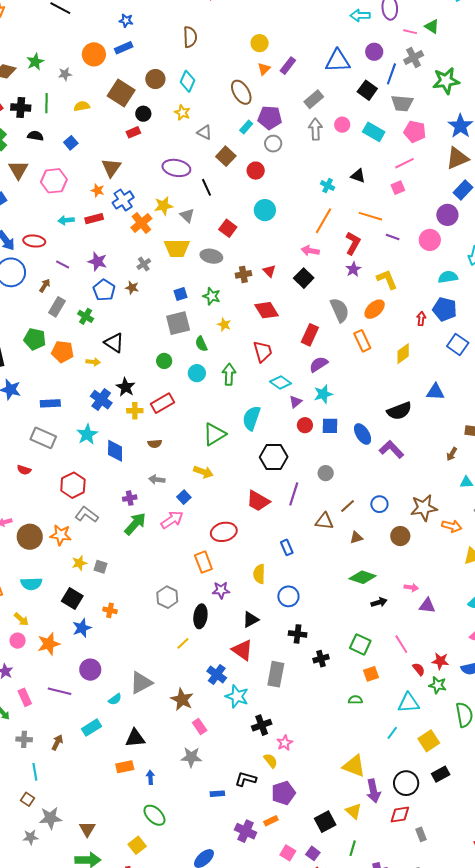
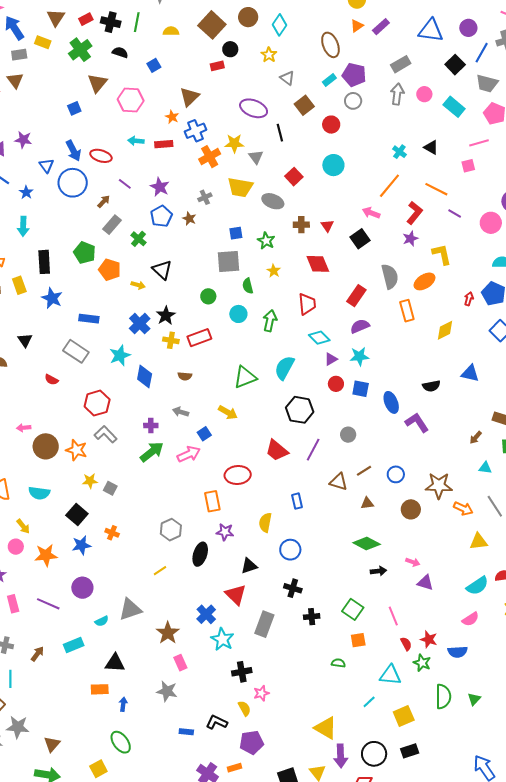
black semicircle: (399, 411) -> (431, 386), size x0.7
yellow line: (183, 643) -> (160, 571), moved

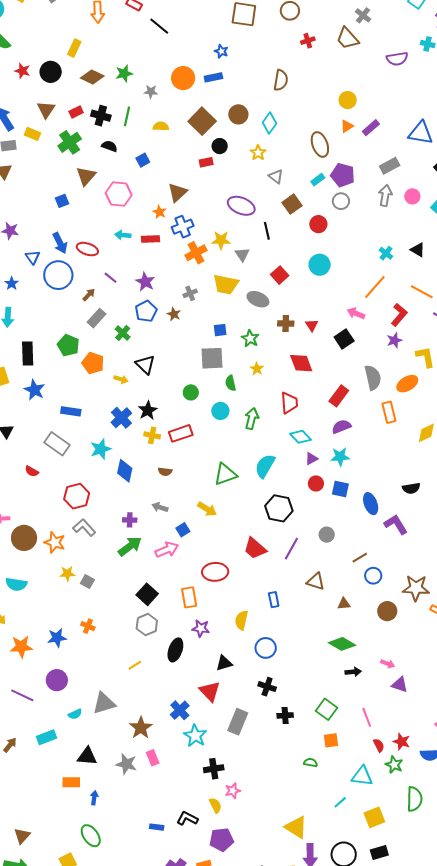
brown line: (364, 471) -> (360, 558), moved
black square: (77, 515) -> (147, 594), moved
gray star: (167, 691) -> (126, 764), moved

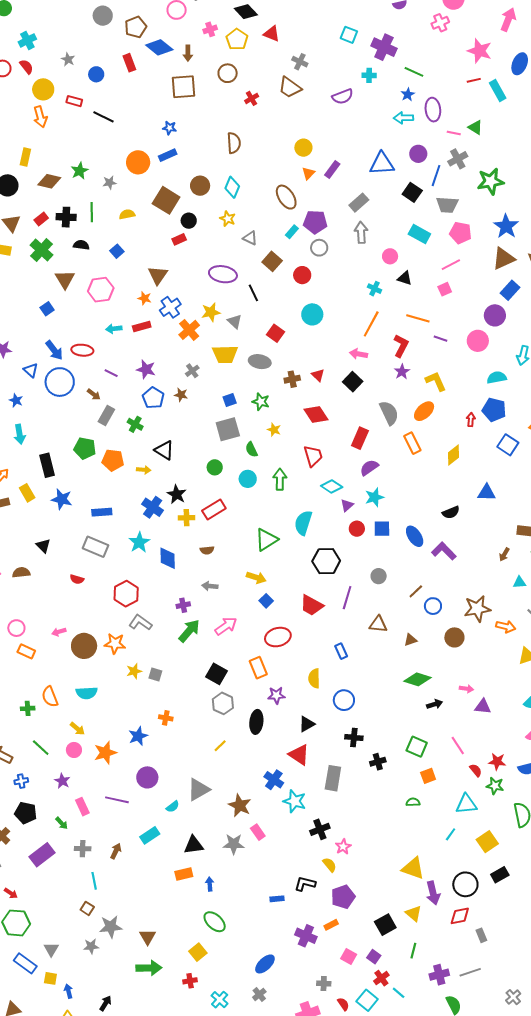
pink circle: (412, 196) -> (390, 256), moved
brown arrow: (89, 295) -> (94, 394), turned 96
blue square: (183, 530) -> (266, 601), moved

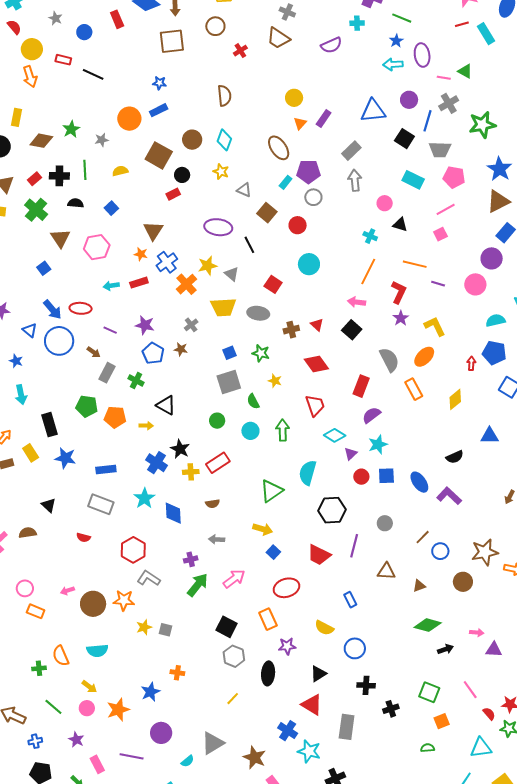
yellow semicircle: (314, 678) -> (324, 628), turned -60

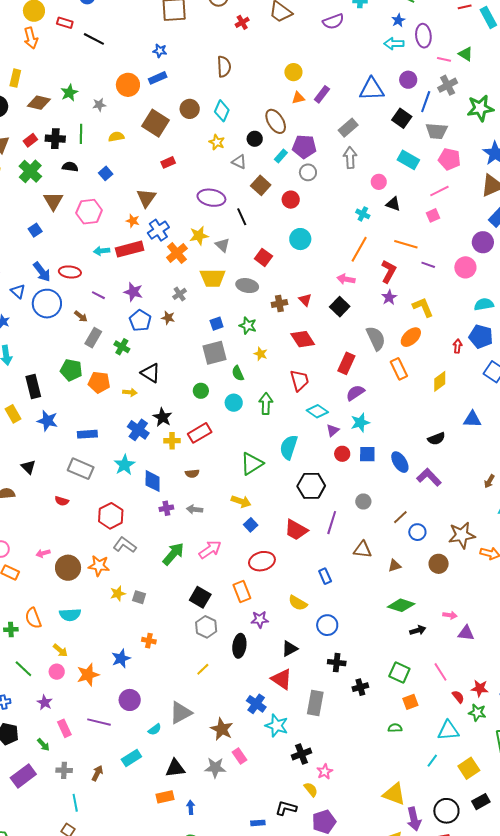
orange triangle: (300, 123) -> (298, 98), turned 32
black circle: (182, 175) -> (255, 139), moved
red rectangle: (139, 283) -> (130, 249), size x1.5
purple cross: (191, 559) -> (166, 508), moved

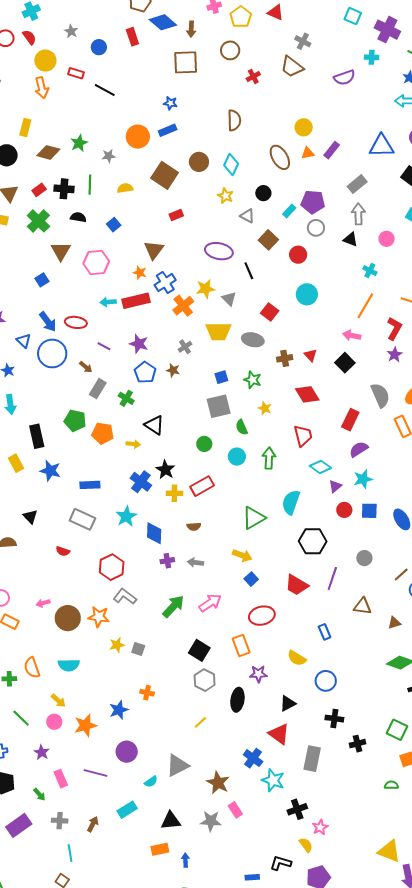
brown ellipse: (276, 121) -> (280, 157), moved
black triangle: (393, 204) -> (351, 239), moved

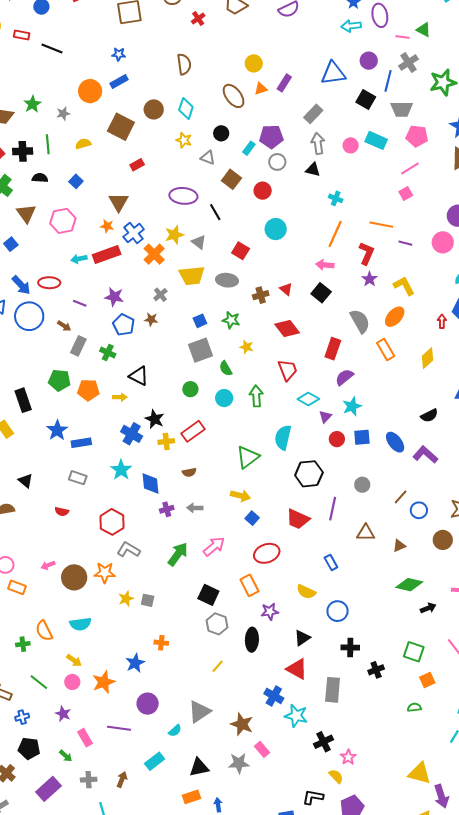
pink circle: (387, 239) -> (351, 145), moved
blue star: (50, 471) -> (57, 430), moved, turned 30
gray rectangle: (82, 519) -> (78, 478), size x0.7

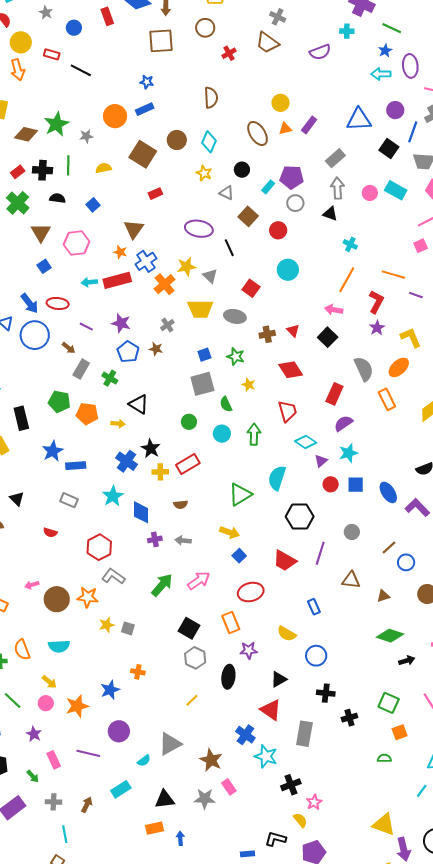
green star: (32, 104) -> (56, 124), size x1.4
blue square: (11, 244) -> (44, 266), moved

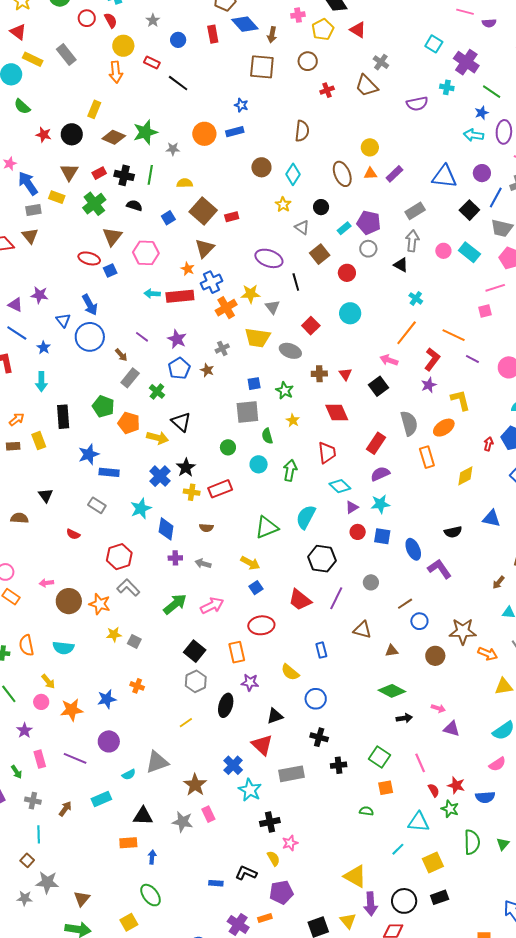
brown square: (143, 154) -> (203, 211), moved
red ellipse: (58, 303) -> (89, 258), moved
yellow arrow: (118, 424) -> (158, 438), size x1.5
gray rectangle: (304, 734) -> (292, 774), turned 60

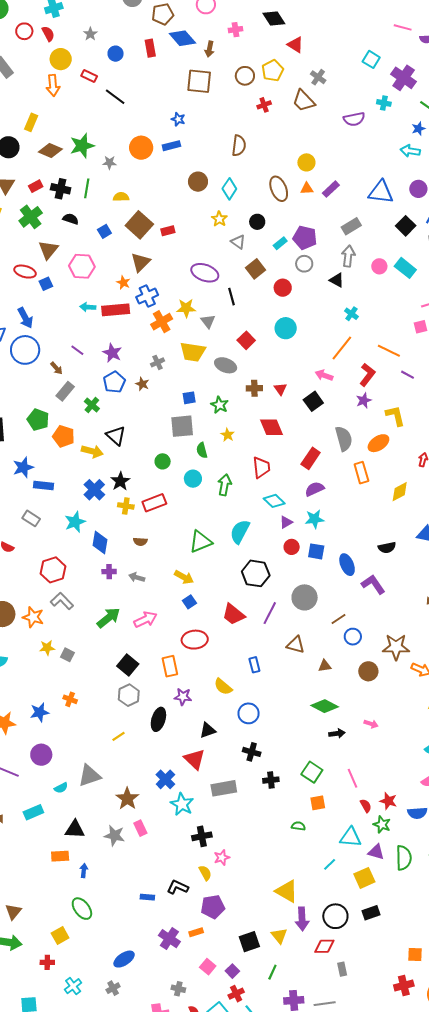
yellow pentagon: (323, 29) -> (273, 71), moved
gray circle: (371, 582) -> (305, 597), size x1.6
purple triangle: (452, 729) -> (376, 852), moved

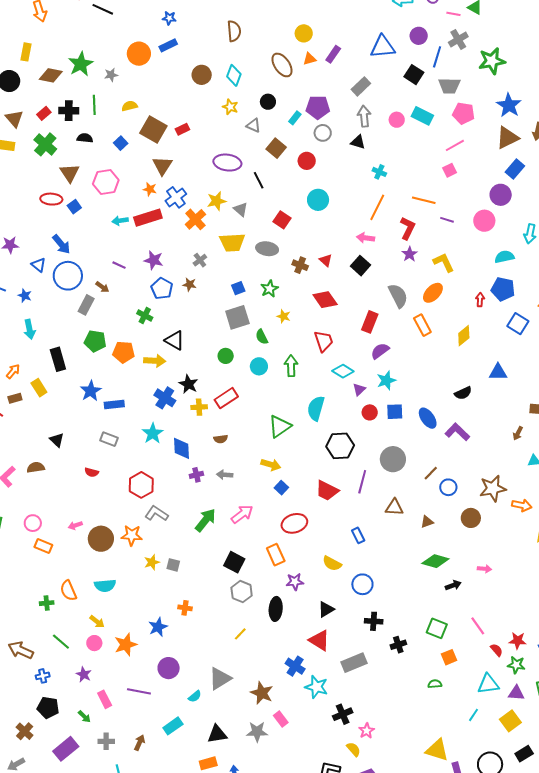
brown cross: (254, 388) -> (300, 265), turned 35
gray rectangle: (65, 391) -> (86, 305), moved
green star: (220, 405) -> (269, 289), turned 30

